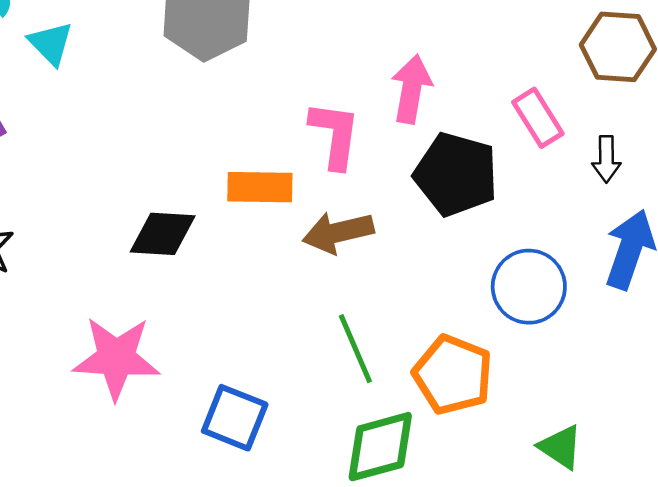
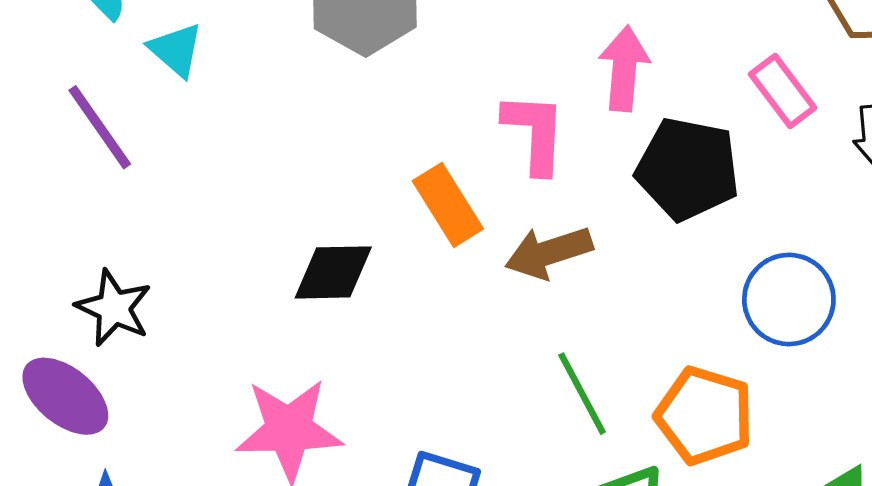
orange rectangle: (260, 187) -> (448, 205), turned 62

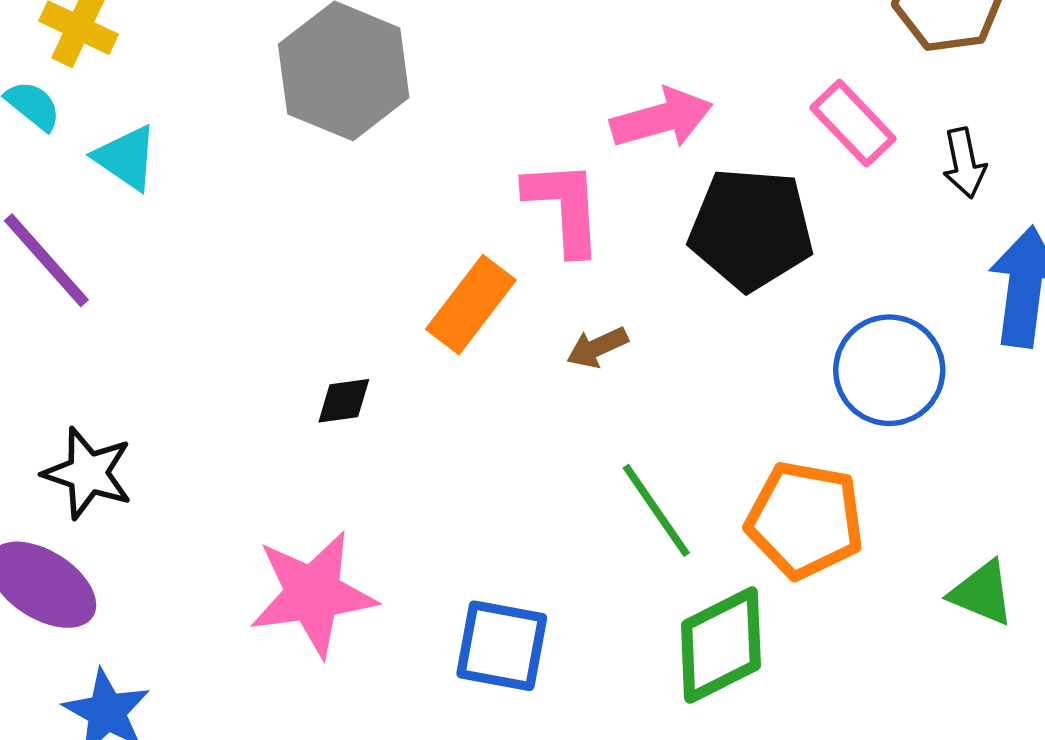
pink arrow: (624, 69) -> (662, 118), turned 76
orange rectangle: (448, 205) -> (471, 305), turned 76
brown arrow: (549, 252) -> (597, 347), size x0.6
black diamond: (333, 272) -> (344, 401), size x0.6

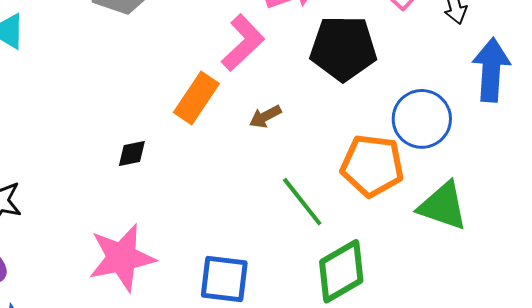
pink L-shape: (564, 207) -> (243, 43), turned 54
orange pentagon: (805, 520) -> (372, 166), moved
green triangle: (982, 593) -> (443, 206), moved, size x1.4

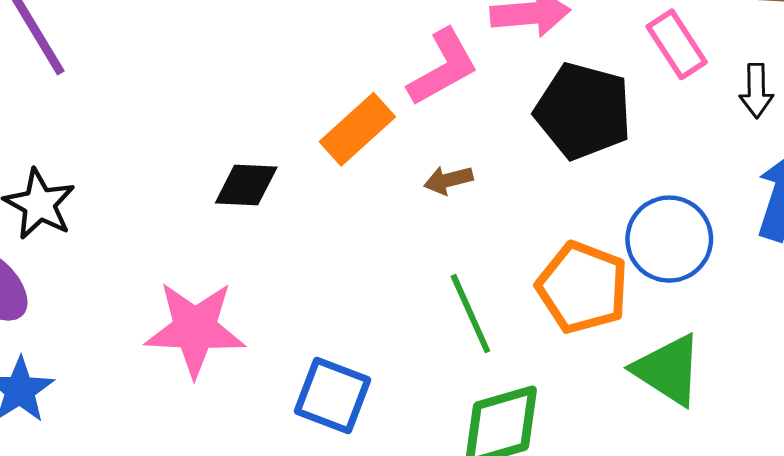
black diamond: (132, 154) -> (246, 185), size x1.4

